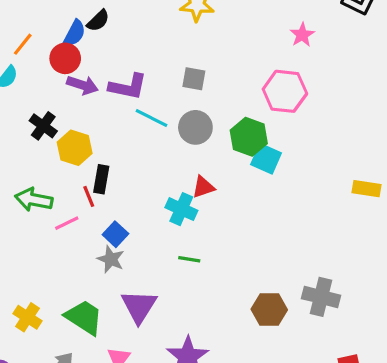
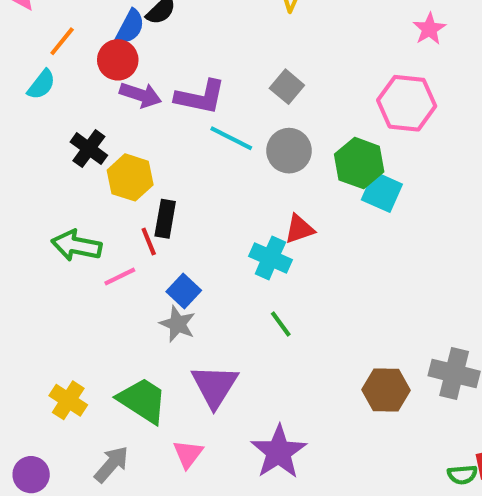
gray square: (194, 79) -> (287, 87), turned 30
green line: (189, 259) -> (281, 324), turned 45

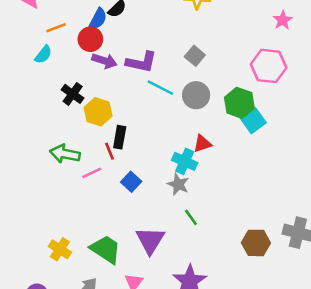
orange line: (62, 41) -> (56, 28), turned 30
cyan square: (382, 192) -> (253, 121), turned 30
gray star: (178, 324) -> (178, 184), moved
green line: (281, 324) -> (191, 217), moved

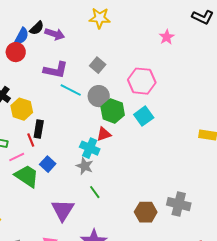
purple arrow: (104, 61) -> (55, 34), moved
pink hexagon: (269, 66) -> (142, 81), moved
green hexagon: (239, 103) -> (113, 111), moved
green trapezoid: (106, 249) -> (27, 176), moved

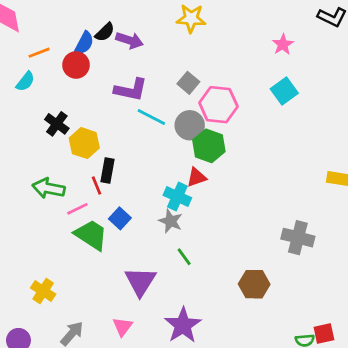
pink hexagon: (142, 81) -> (218, 105), moved
cyan square: (144, 116) -> (284, 91), moved
gray cross: (179, 204) -> (298, 238), moved

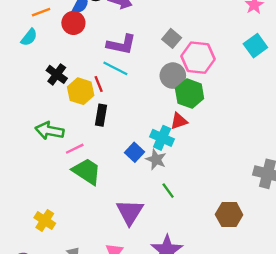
cyan line: (151, 117) -> (115, 68), moved
red line: (97, 186) -> (99, 84), moved
blue square: (120, 218) -> (135, 152), moved

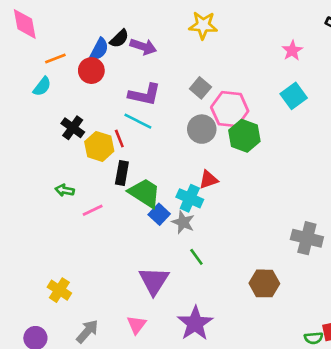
green hexagon: (190, 94) -> (244, 136), moved
green arrow: (49, 131) -> (65, 190), size x0.6
green trapezoid: (87, 171) -> (145, 193), moved

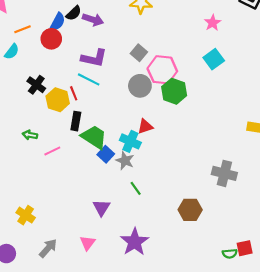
purple triangle: (154, 281) -> (101, 208), size x0.7

